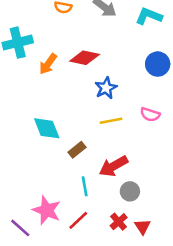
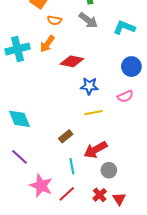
orange arrow: (48, 64) -> (47, 44), moved
blue star: (106, 88) -> (89, 86), turned 30
pink semicircle: (150, 114) -> (125, 96), moved, turned -42
cyan diamond: (47, 128) -> (20, 119), moved
purple line: (20, 228) -> (20, 157), moved

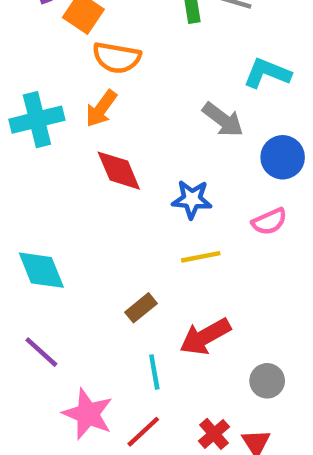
orange semicircle: (54, 20) -> (117, 58), size x1.5
gray arrow: (88, 20) -> (223, 120), moved
red diamond: (72, 61) -> (119, 171), moved, turned 55
gray circle: (109, 170) -> (267, 381), moved

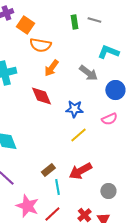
orange arrow: (101, 109) -> (51, 68), moved
yellow line: (201, 257) -> (78, 135), turned -30
brown rectangle: (141, 308) -> (48, 170), moved

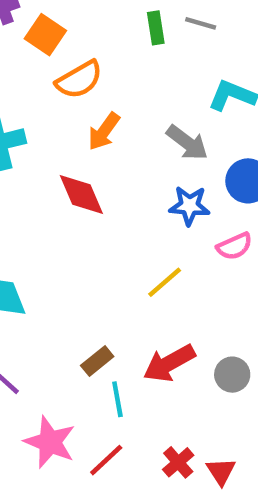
orange semicircle: (40, 45) -> (79, 80), turned -40
blue star: (74, 109) -> (189, 206), moved
gray circle: (108, 191) -> (232, 375), moved

